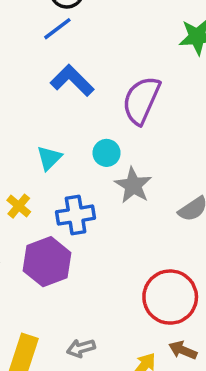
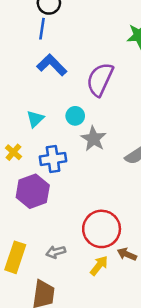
blue line: (57, 29) -> (42, 29), turned -45
red circle: (170, 297) -> (102, 229), moved

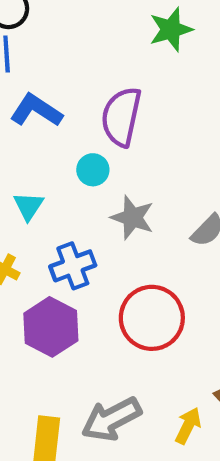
cyan circle: (75, 116) -> (93, 170), moved
red circle: (102, 229) -> (152, 318), moved
gray arrow: (56, 252) -> (111, 419), size x1.8

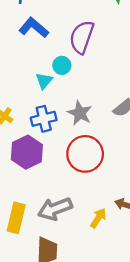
cyan triangle: (28, 206) -> (44, 81), moved
gray star: (132, 217) -> (80, 113), moved

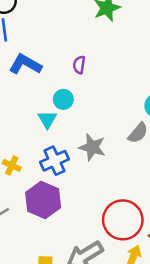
purple semicircle: (82, 37) -> (79, 65), size x0.5
red circle: (85, 154) -> (123, 220), moved

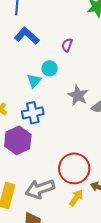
gray star: (92, 147) -> (78, 95), moved

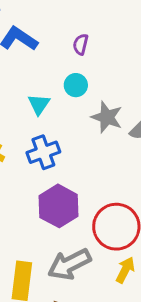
cyan circle: (50, 68) -> (76, 85), moved
purple hexagon: (18, 140) -> (59, 206), moved

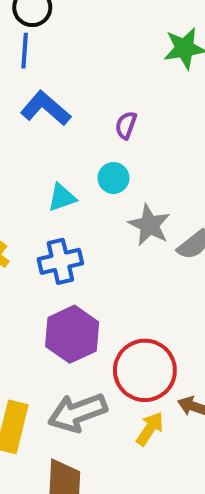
cyan triangle: (39, 104) -> (62, 198), turned 30

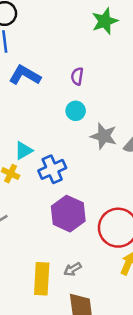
cyan triangle: (62, 198) -> (24, 151), moved
gray arrow: (77, 413) -> (73, 269), moved, size x0.5

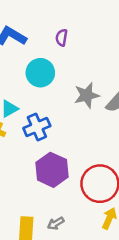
cyan circle: (76, 111) -> (40, 73), moved, size x1.5
gray star: (104, 136) -> (87, 95), turned -30

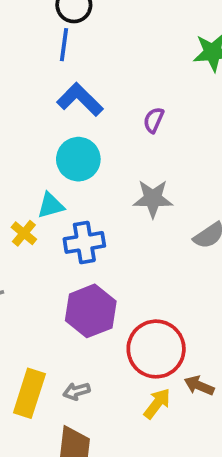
cyan circle: (40, 73) -> (78, 159), moved
gray star: (87, 95) -> (153, 199), moved

